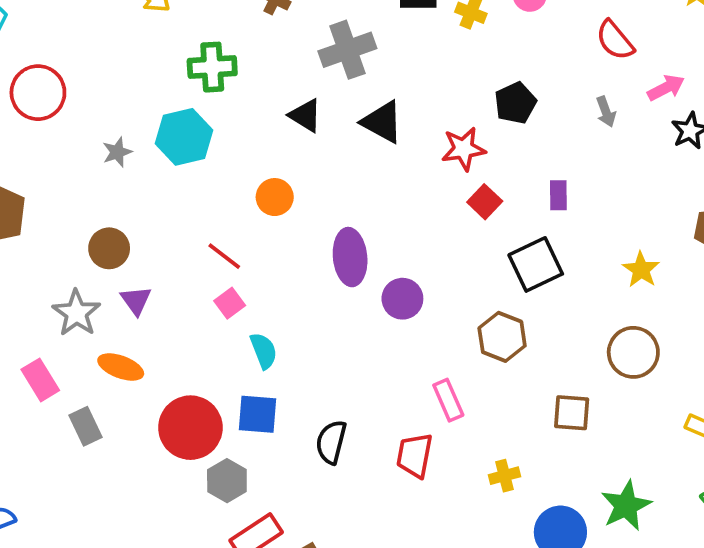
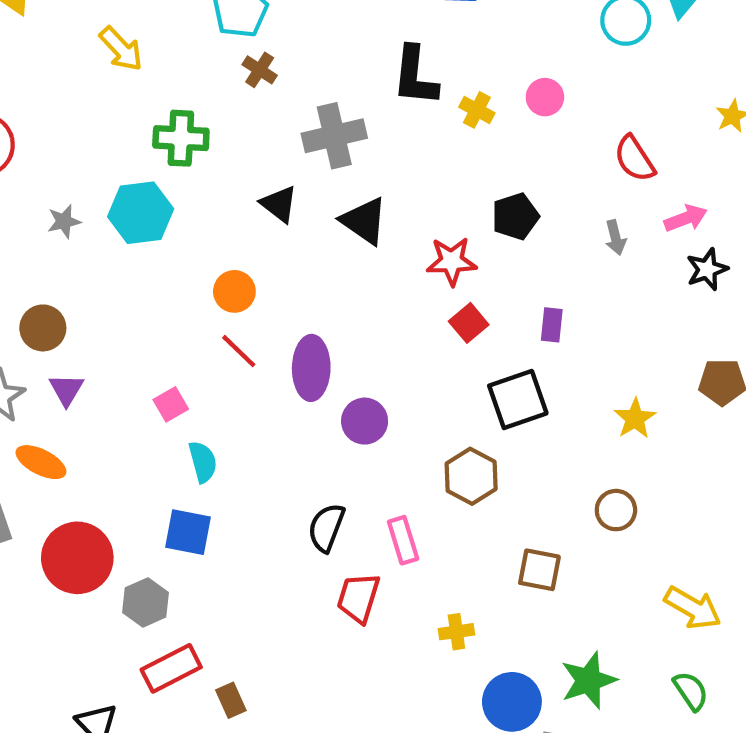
red line: (224, 256) -> (239, 351), moved
brown circle: (633, 352) -> (616, 510), size x0.7
red circle: (190, 428) -> (77, 558), moved
black semicircle: (331, 442) -> (326, 528), moved

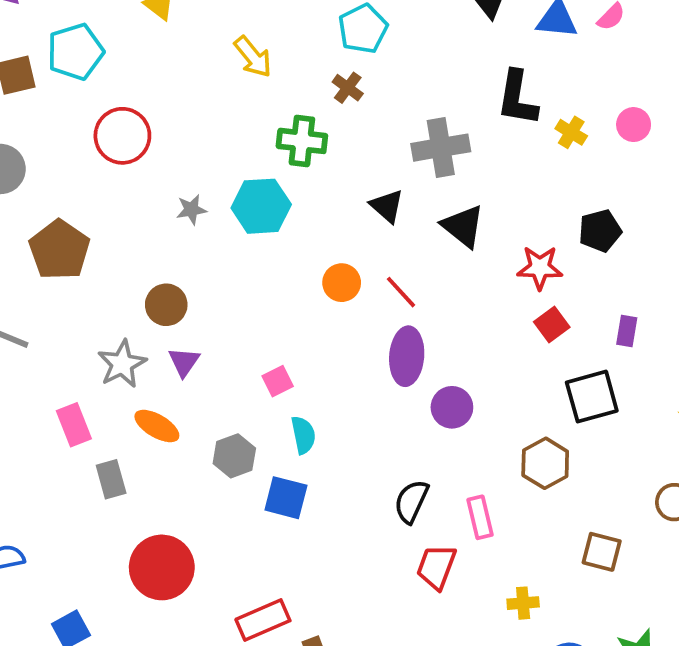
brown cross: (260, 70) -> (348, 88), moved
red line: (239, 351) -> (401, 292), moved
red circle: (77, 558) -> (162, 567), moved
gray hexagon: (146, 602) -> (234, 456), moved

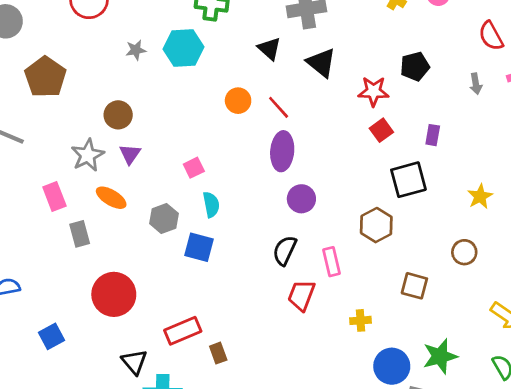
purple circle: (452, 407) -> (301, 199), moved

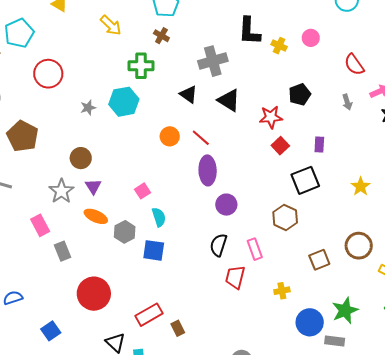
orange ellipse: (111, 198) -> (96, 216), moved
brown circle: (464, 252) -> (359, 246), moved, size x1.4
brown square: (414, 286) -> (319, 260), turned -30

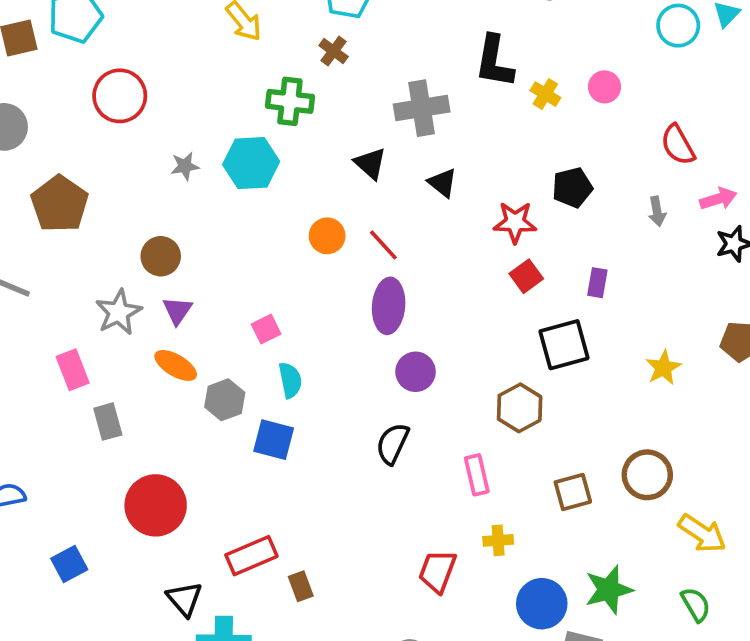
black triangle: (229, 100) -> (442, 183), size x0.7
pink rectangle: (255, 249) -> (477, 475), moved
red trapezoid: (235, 277) -> (437, 571), moved

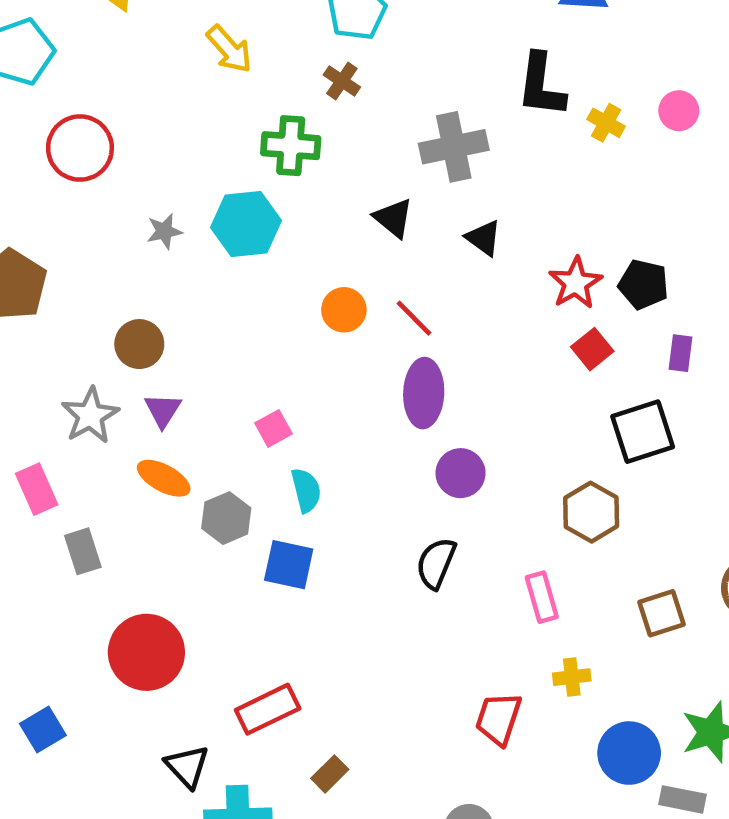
black pentagon: (572, 188) -> (643, 284), moved, turned 30
red star: (515, 222) -> (576, 283), turned -30
brown rectangle: (301, 586) -> (330, 774), moved, turned 68

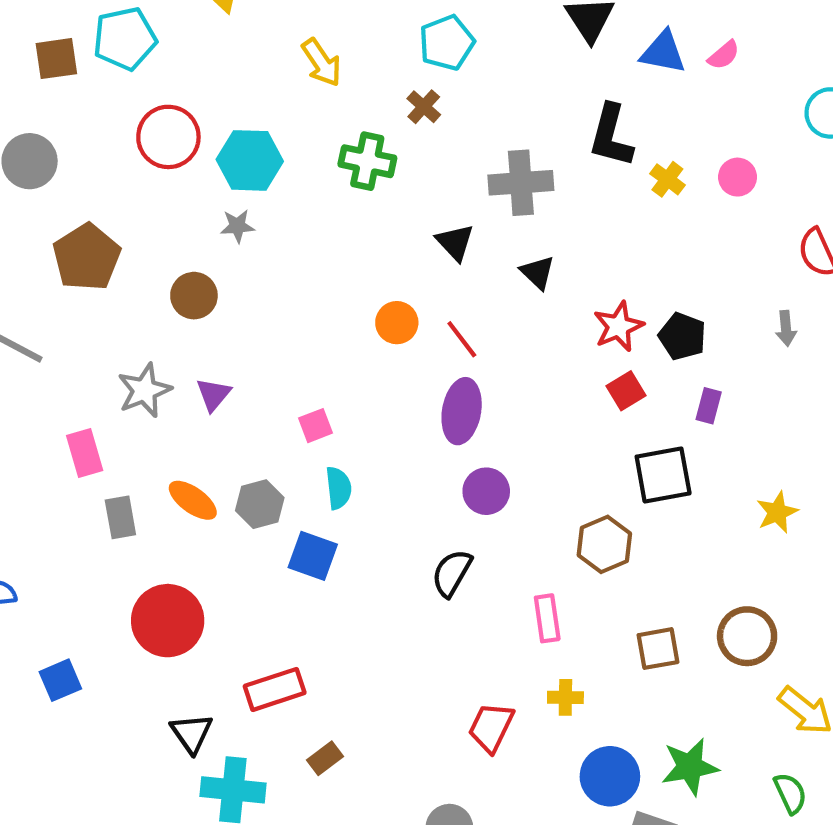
cyan hexagon: (246, 224) -> (250, 160), moved
brown circle: (139, 344) -> (194, 296), moved
orange ellipse: (164, 478) -> (193, 500), moved

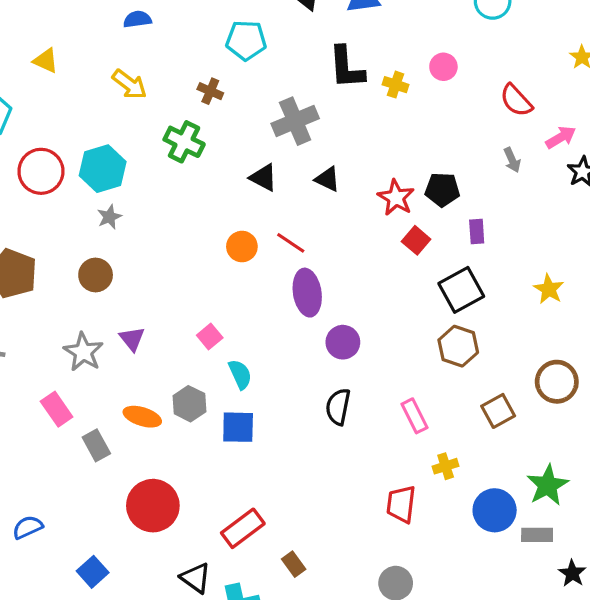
cyan pentagon: (447, 43) -> (246, 40), moved, turned -30
green cross: (367, 161) -> (184, 142), turned 33
brown hexagon: (604, 544) -> (458, 346), moved
brown rectangle: (325, 758) -> (294, 564), turned -70

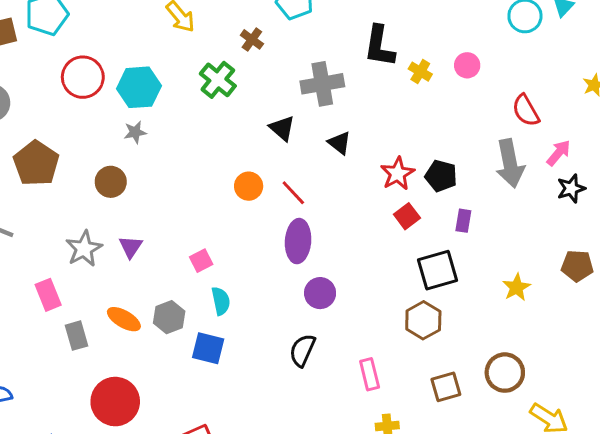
pink arrow: (561, 137) -> (558, 153), turned -32
gray arrow: (512, 160) -> (510, 163), size x2.0

